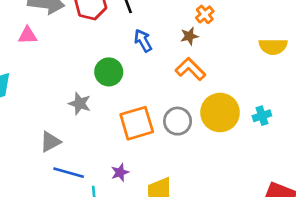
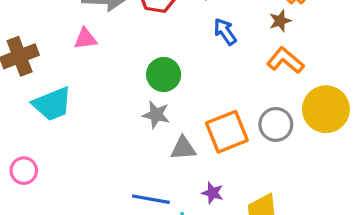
green circle: (109, 72) -> (164, 74), moved
gray triangle: (50, 142) -> (183, 148), moved, turned 30
purple star: (120, 172) -> (213, 193), turned -30

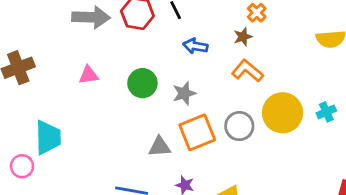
blue arrow: (225, 32) -> (195, 46), turned -45
pink triangle: (85, 39) -> (89, 75), moved
cyan trapezoid: (52, 104) -> (48, 137), moved, turned -69
gray star: (156, 115) -> (184, 93), moved, turned -30

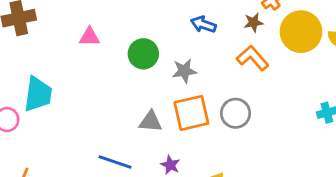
yellow circle: (283, 113) -> (301, 32), moved

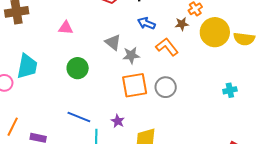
green circle: (143, 54) -> (78, 68), moved
orange L-shape: (253, 58) -> (167, 47), moved
gray triangle: (151, 122) -> (113, 42), moved, turned 30

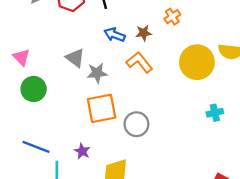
brown star: (182, 24) -> (144, 33), moved
pink triangle: (66, 28) -> (21, 57), moved, turned 42
yellow circle: (215, 32) -> (197, 62), moved
gray circle: (166, 87) -> (136, 124), moved

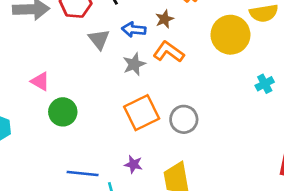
gray triangle: (75, 58) -> (99, 39), moved, turned 30
gray star: (97, 73) -> (134, 64), moved

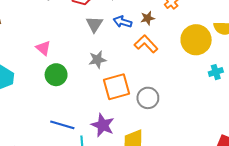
gray star: (134, 64) -> (97, 60), moved
cyan cross: (265, 84) -> (216, 72), moved
purple star: (133, 164) -> (103, 125), size x1.6

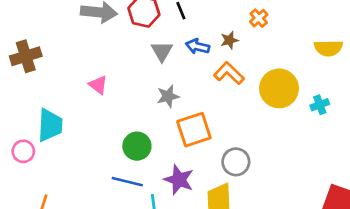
yellow circle: (196, 40) -> (279, 88), moved
green circle: (56, 75) -> (137, 146), moved
gray circle: (148, 98) -> (236, 162), moved

